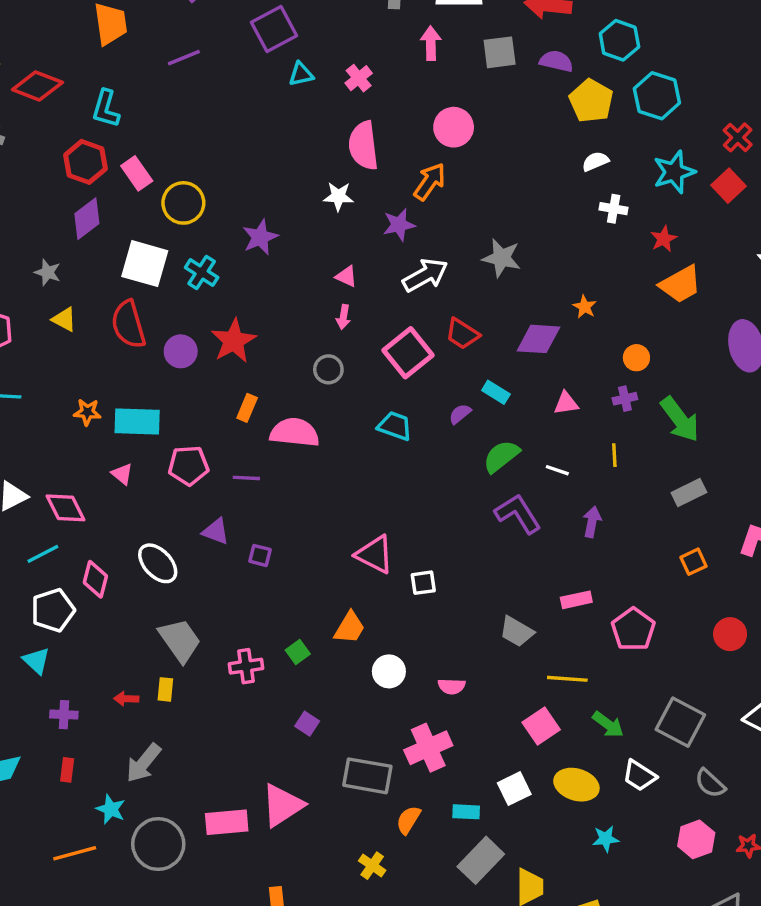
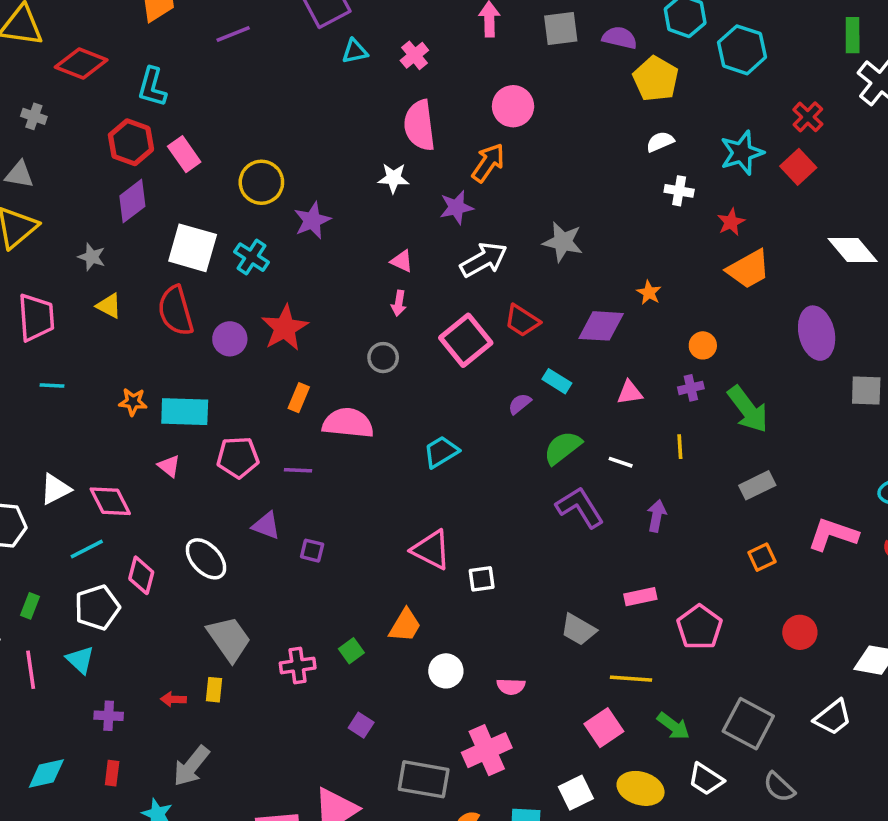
cyan hexagon: (657, 96) -> (742, 50), moved
yellow circle: (183, 203) -> (261, 182), moved
cyan trapezoid: (395, 426) -> (441, 452), moved, turned -51

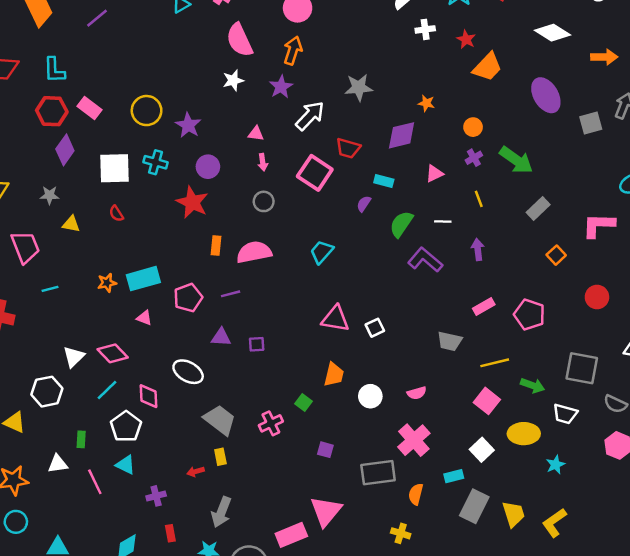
red semicircle: (176, 311) -> (116, 214), size x0.5
purple circle: (230, 339) -> (208, 167), moved

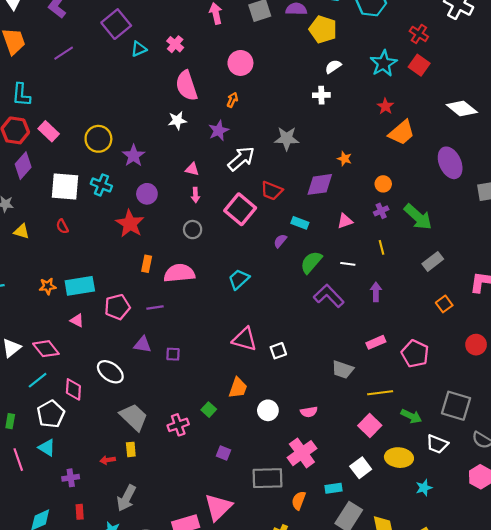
white cross: (425, 29) -> (321, 95), moved
orange arrow: (293, 51) -> (232, 100), size x0.6

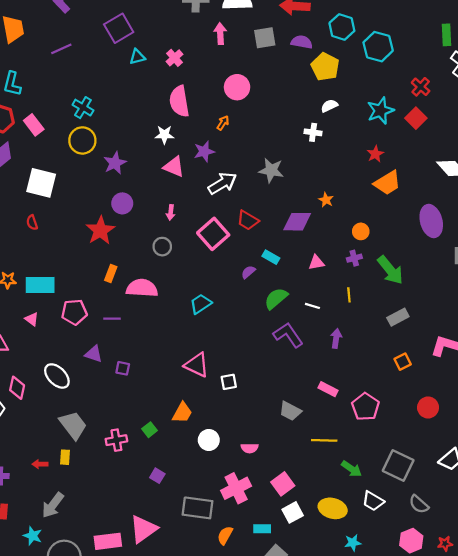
pink triangle: (192, 169) -> (174, 167), moved, size x1.5
cyan cross: (101, 185) -> (83, 108), moved
pink rectangle: (376, 342) -> (328, 389), turned 42
pink square: (370, 425) -> (283, 484), moved

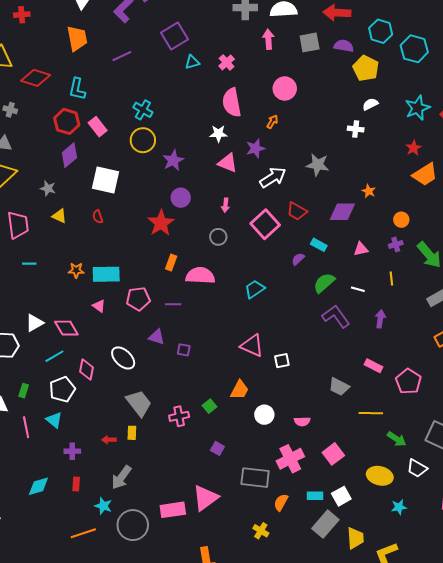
white square: (293, 512) -> (341, 496), moved

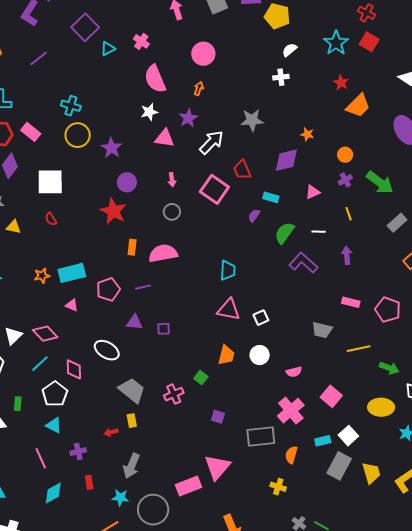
red trapezoid: (297, 211) -> (242, 170), turned 50
cyan trapezoid: (255, 289) -> (228, 270), moved, turned 140
white circle: (264, 415) -> (260, 355), moved
pink line: (26, 427) -> (41, 458), moved

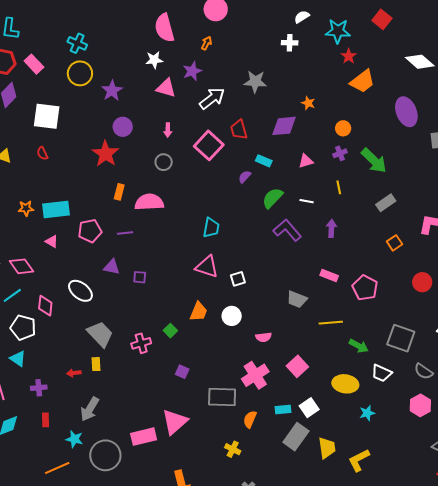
cyan star: (336, 43) -> (338, 31), moved, turned 30
white pentagon: (55, 394) -> (23, 327), turned -30

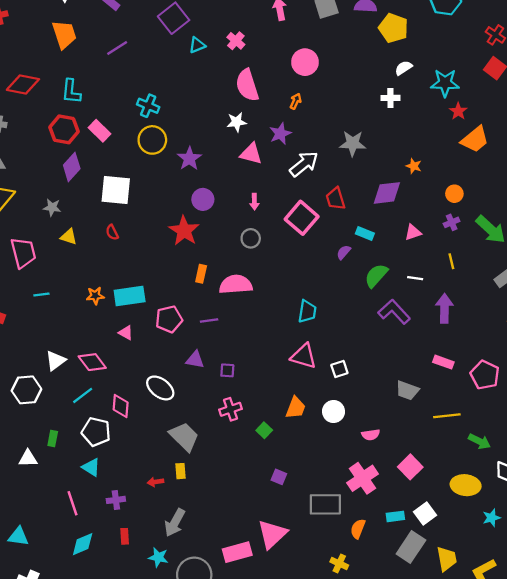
purple arrow: (331, 228) -> (444, 308), size x1.4
pink cross: (141, 343) -> (231, 409), moved

